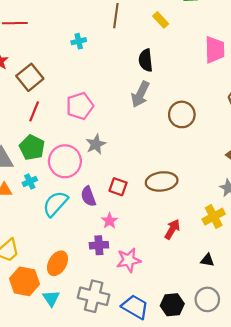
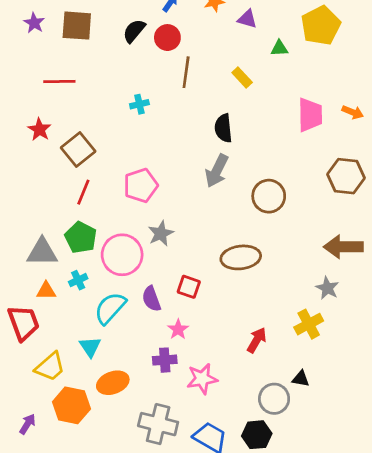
brown ellipse: (162, 181) -> (241, 257), moved
orange ellipse: (57, 263) -> (113, 383), turned 40
cyan triangle: (51, 298) -> (90, 347), moved
gray circle: (207, 299) -> (274, 399), moved

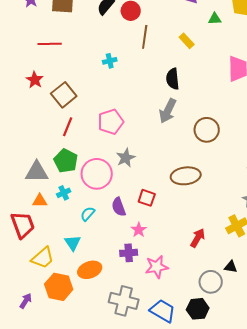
cyan semicircle: (110, 308) -> (88, 214), size x0.6

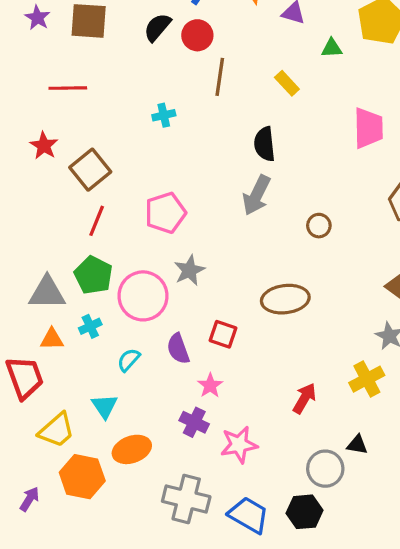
brown circle: (207, 130) -> (319, 226), size x0.6
purple cross: (129, 253) -> (194, 422), turned 30

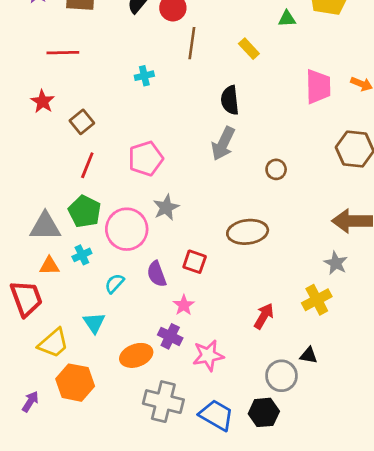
brown square: (90, 170) -> (82, 122), size x0.7
orange ellipse: (132, 449) -> (136, 355), moved

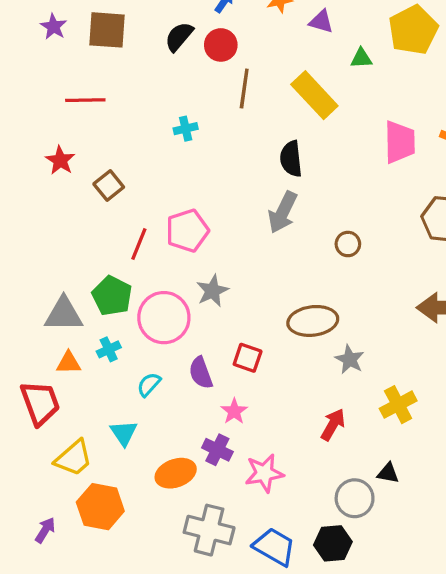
yellow rectangle: (249, 49) -> (314, 95), size x1.8
red line: (87, 165) -> (139, 244), moved
gray star: (336, 263) -> (350, 359), moved

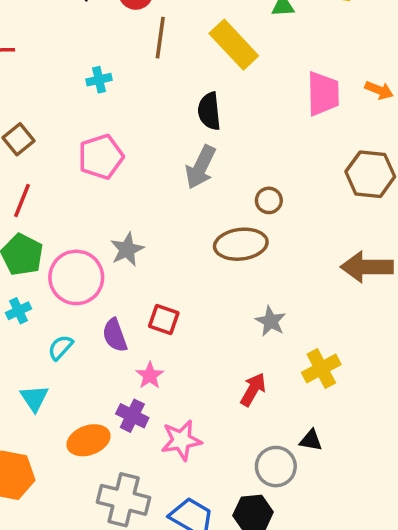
pink pentagon: (187, 231) -> (101, 157), moved
red line: (139, 244) -> (22, 200), moved
brown ellipse: (313, 321) -> (241, 244), moved

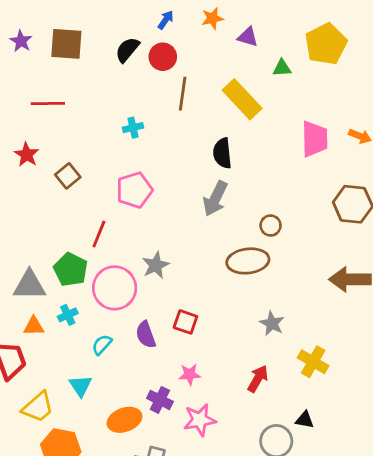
red line: (22, 200) -> (99, 234), moved
yellow cross: (321, 368) -> (313, 362), turned -32
pink star: (150, 375) -> (190, 374), moved, turned 30

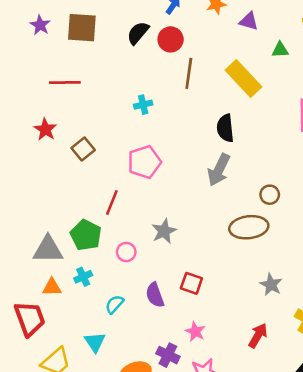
pink circle: (115, 288) -> (126, 252), size x0.5
pink star: (190, 374) -> (195, 332), turned 30

